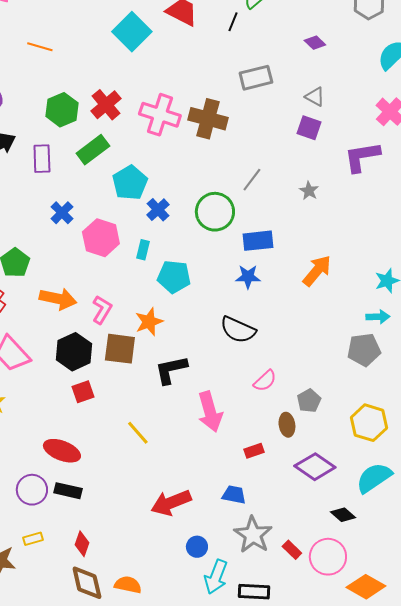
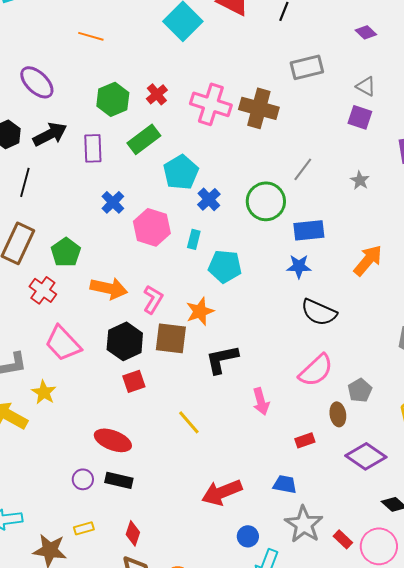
red cross: (106, 105) -> (157, 94), size x0.7
black semicircle: (238, 330) -> (319, 312), moved
pink semicircle: (265, 381) -> (316, 370), size x1.5
pink arrow: (210, 412) -> (261, 401), size x0.7
purple circle: (32, 490) -> (83, 479), size x0.7

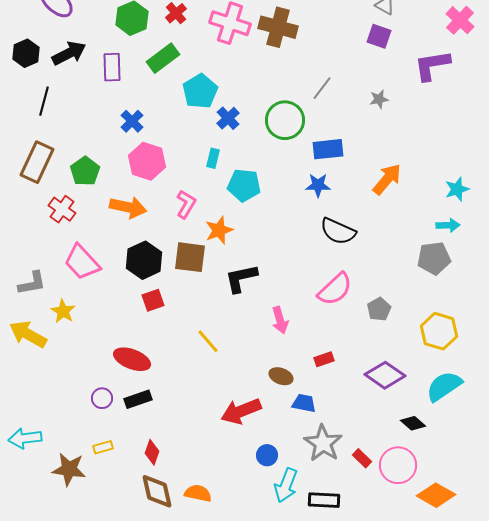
gray star: (360, 180) -> (379, 99), turned 30
pink hexagon: (152, 227) -> (147, 161), moved
pink L-shape: (153, 299) -> (186, 204), moved
brown ellipse: (338, 414) -> (281, 376), moved, turned -60
black rectangle: (119, 480) -> (138, 399), turned -32

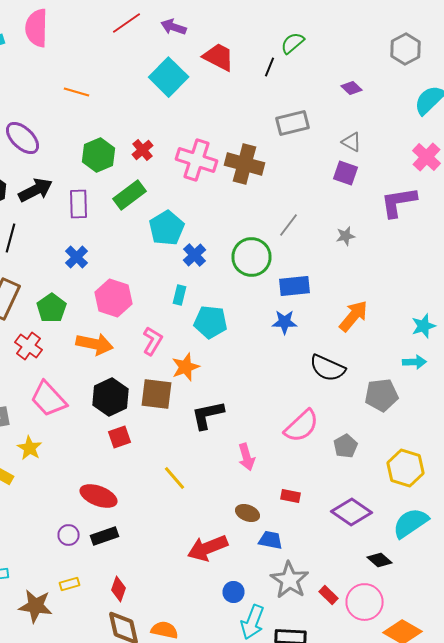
blue cross: (132, 121) -> (76, 257), moved
black semicircle: (338, 231) -> (328, 368), moved
gray pentagon: (434, 258) -> (382, 395), moved
red rectangle: (324, 359) -> (290, 496), turned 30

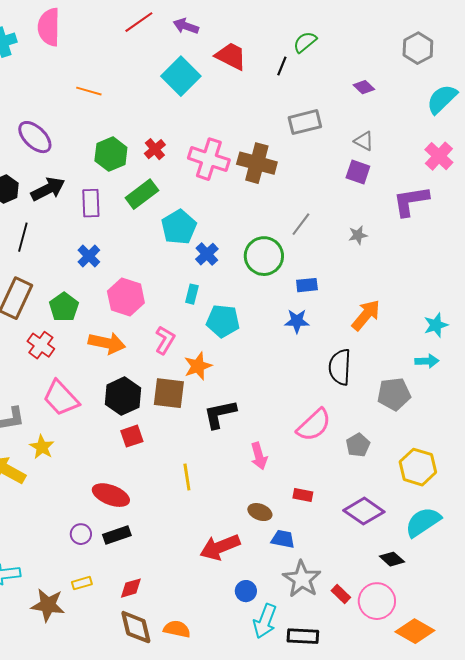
blue rectangle: (294, 286) -> (307, 285), size x0.7
black semicircle: (328, 368) -> (340, 367), turned 69
yellow line: (174, 478) -> (187, 477), turned 32
red diamond: (118, 589) -> (131, 588), turned 55

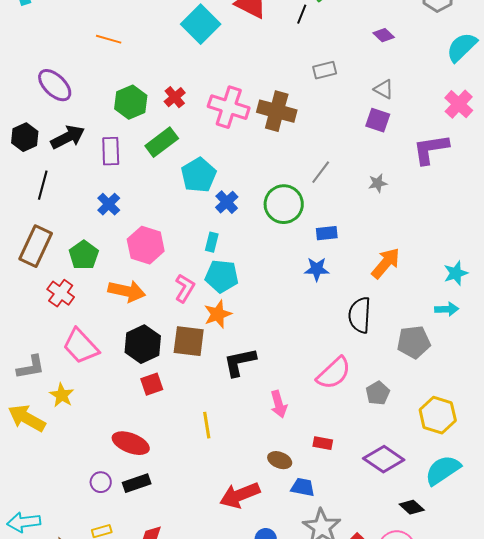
gray rectangle: (305, 122) -> (325, 70), size x0.7
cyan pentagon: (223, 321) -> (222, 276), moved

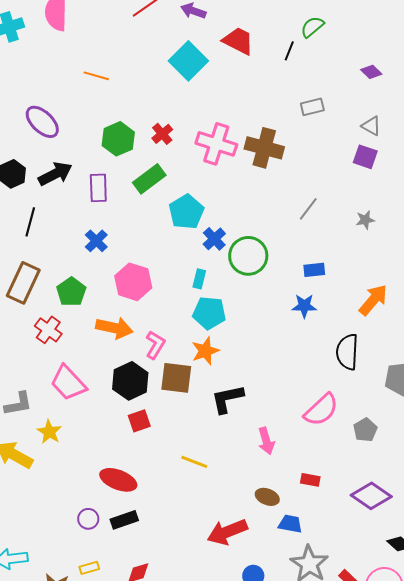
green circle: (284, 204) -> (248, 256), moved
pink L-shape: (185, 288) -> (155, 345), moved
yellow line: (207, 425) -> (194, 462), turned -60

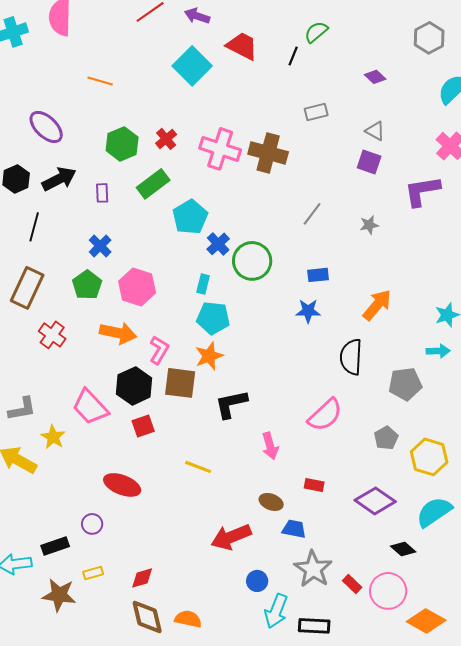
purple rectangle: (98, 188) -> (102, 193), size x0.7
green pentagon: (71, 292) -> (87, 285), moved
pink trapezoid: (68, 383) -> (90, 407), moved
gray pentagon: (365, 430) -> (386, 438), moved
black rectangle: (124, 520) -> (55, 546), moved

